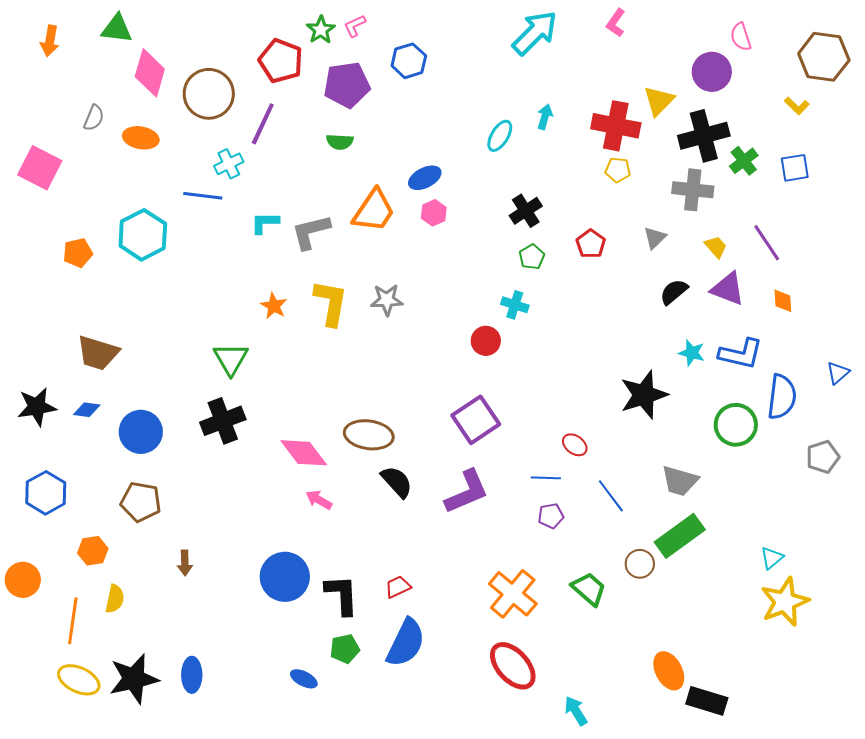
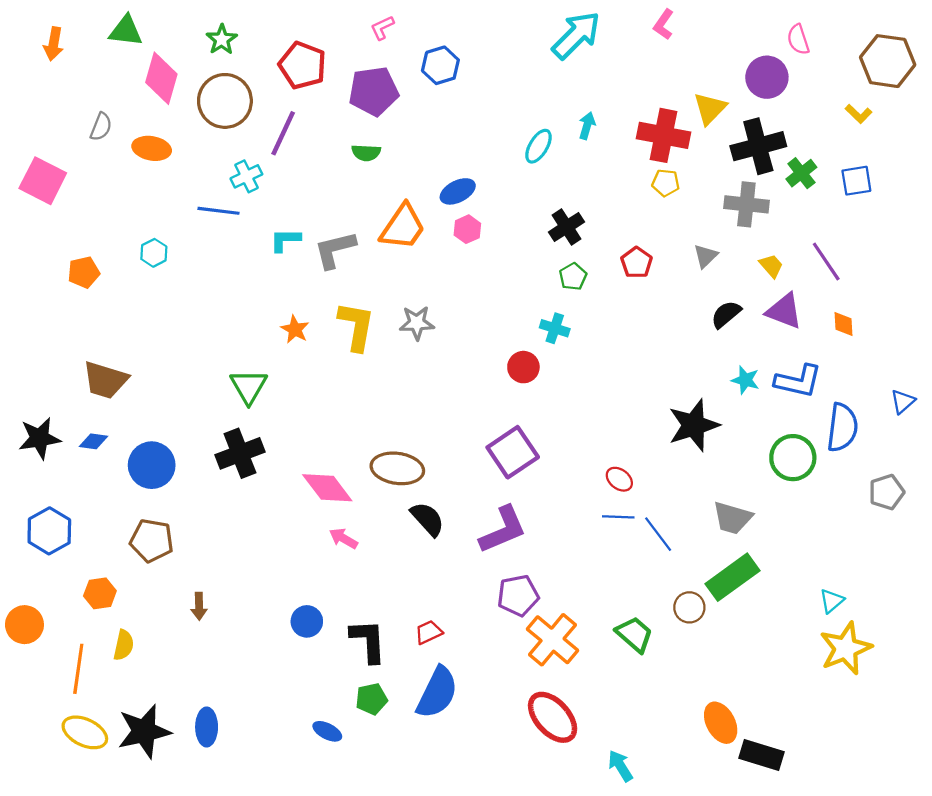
green star: (321, 30) -> (222, 39), moved
cyan hexagon: (143, 235) -> (154, 253), size x0.5
blue line: (546, 478) -> (618, 517), moved
purple pentagon: (551, 516) -> (518, 596), moved, size x1.5
blue circle: (285, 577) -> (307, 621), size x0.6

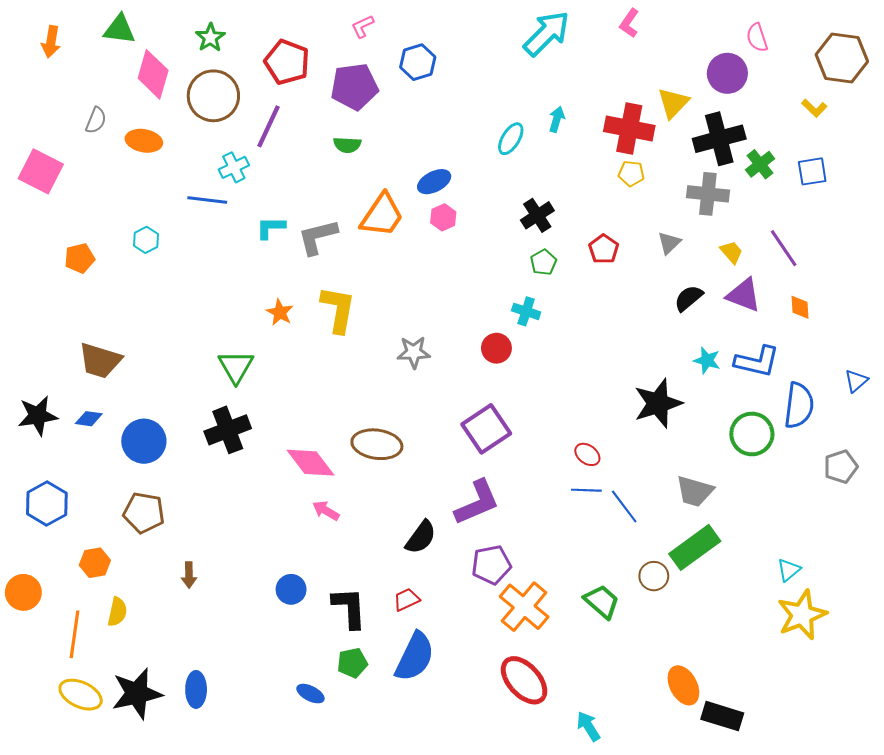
gray star: (417, 323) -> (414, 352), moved
black semicircle: (428, 519) -> (421, 537), moved, turned 78

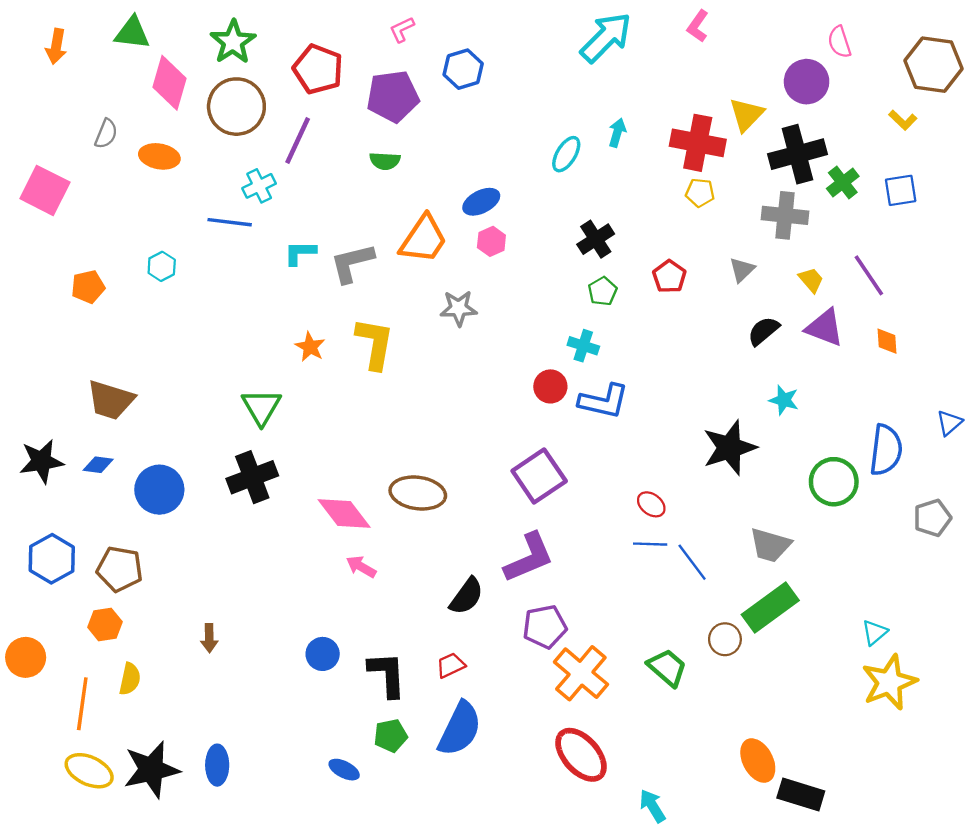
green star: (210, 38) -> (233, 42), size x1.4
gray star: (414, 352) -> (459, 308), moved
blue L-shape: (757, 361) -> (604, 401), moved
brown pentagon: (144, 513) -> (120, 569), moved

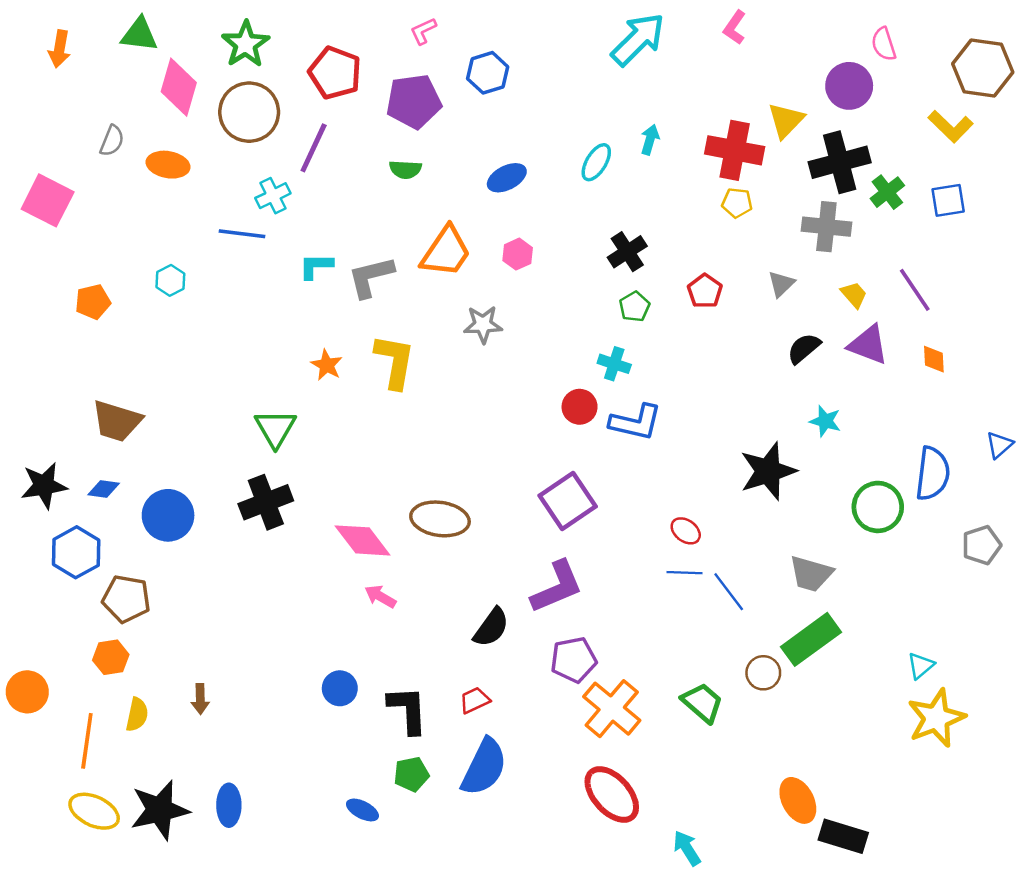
yellow L-shape: (903, 120) -> (951, 126), size x1.5
blue ellipse: (481, 202) -> (507, 178), moved
blue hexagon: (52, 559) -> (76, 552), moved
brown arrow: (209, 638) -> (200, 699), moved

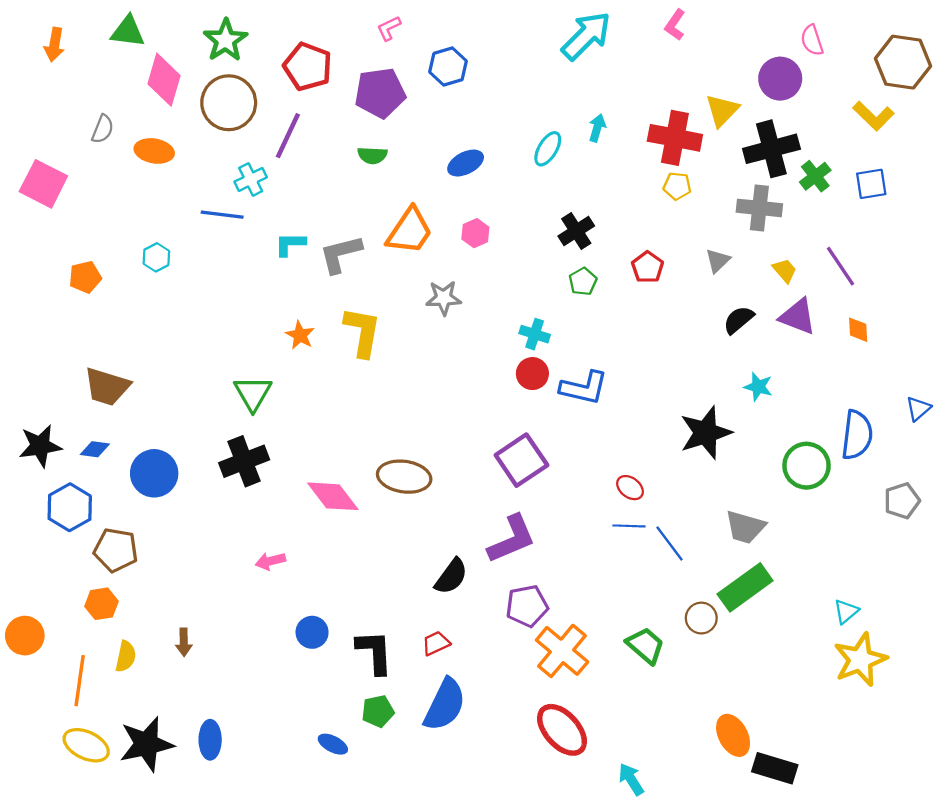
cyan cross: (614, 364) -> (535, 334), moved
pink arrow: (380, 596) -> (270, 561), moved, turned -44

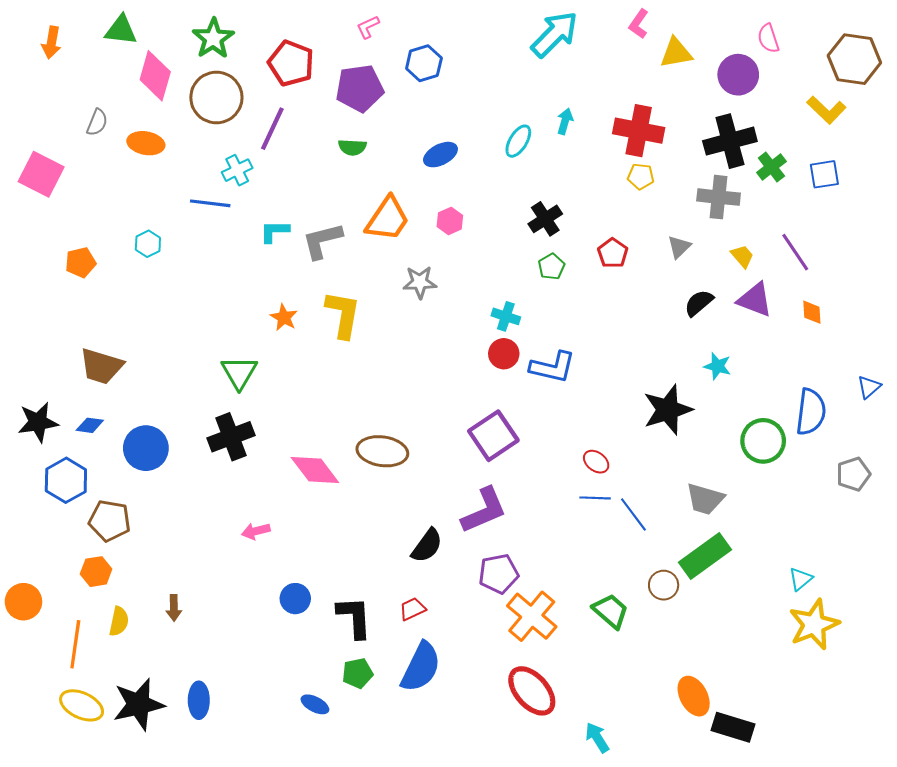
yellow triangle: (722, 110) -> (676, 53), moved, turned 36

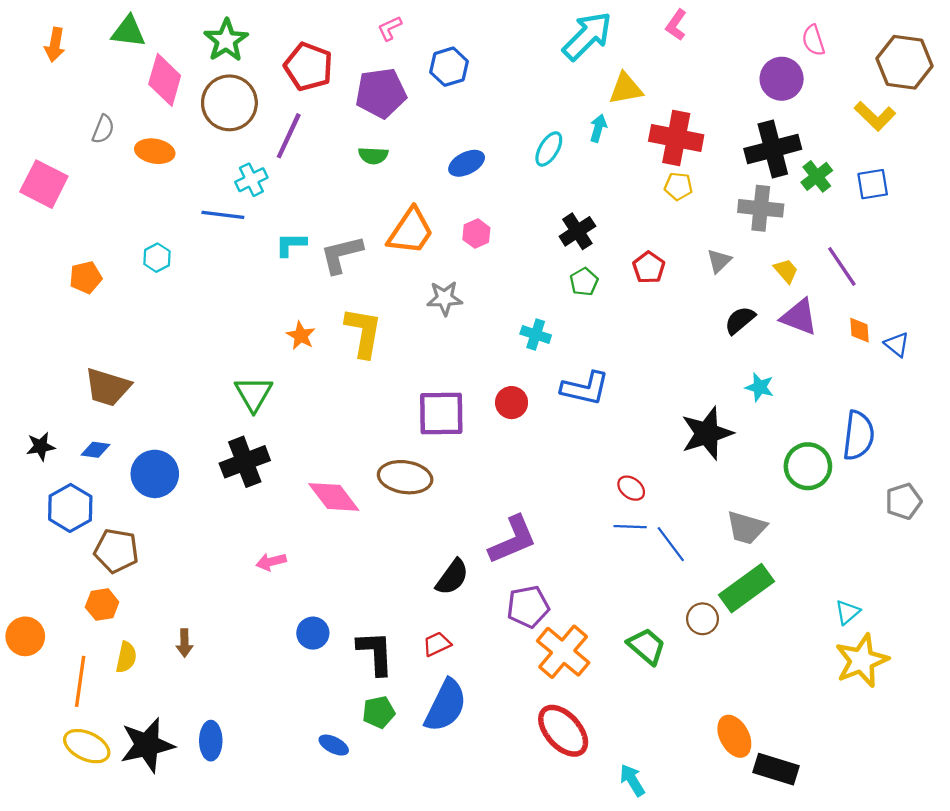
yellow triangle: (676, 53) -> (626, 89), moved
red circle: (504, 354) -> (512, 403), moved
blue triangle: (869, 387) -> (897, 344), moved, turned -40
black star: (38, 422) -> (41, 446), size x0.7
purple square: (493, 436) -> (441, 414), moved, turned 33

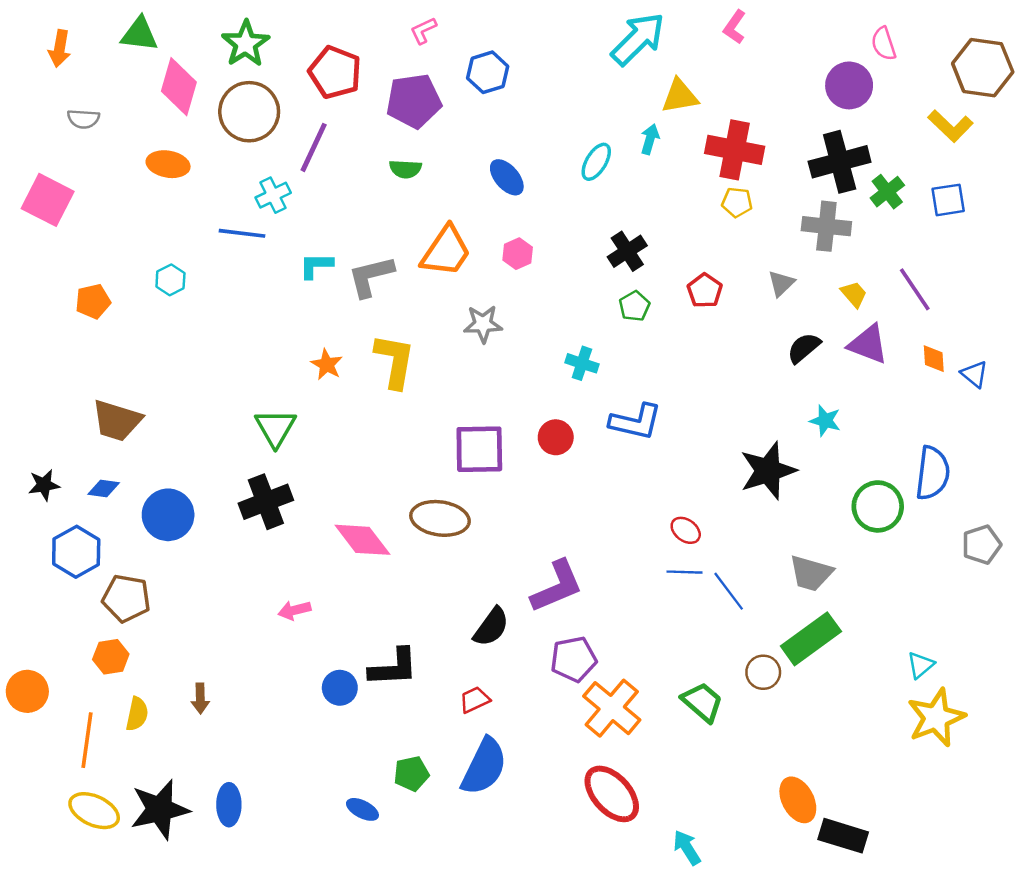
gray semicircle: (103, 129) -> (83, 119), moved, turned 72
blue ellipse: (467, 163) -> (507, 177), turned 76
black L-shape: (375, 653) -> (393, 667), moved, turned 90

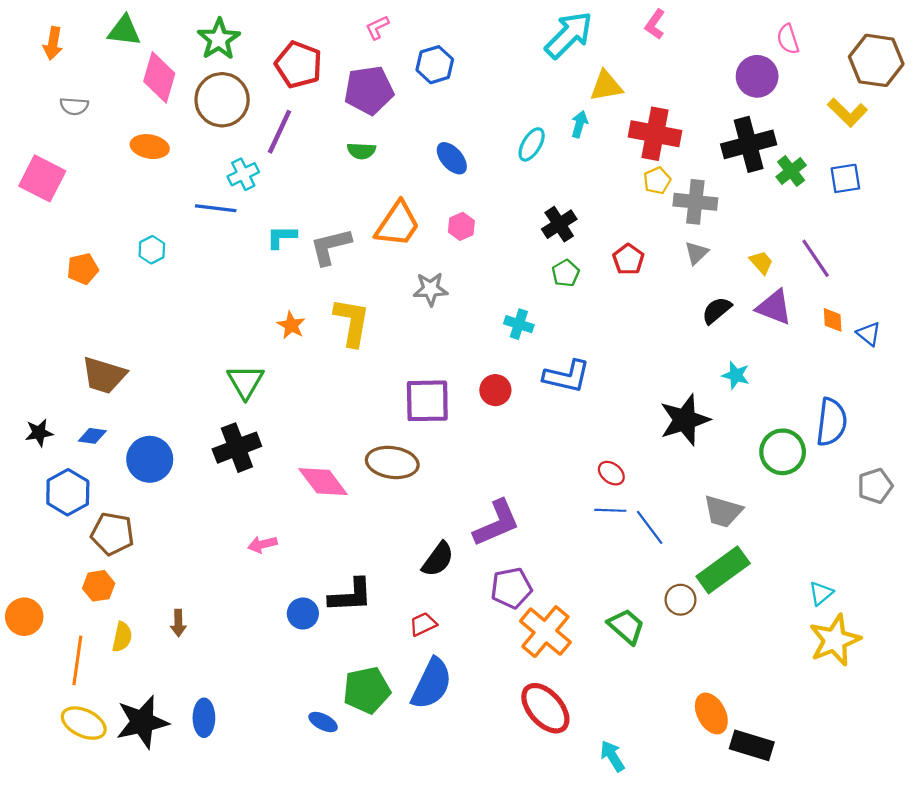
yellow pentagon: (737, 202) -> (657, 181), turned -30
gray cross: (826, 226) -> (695, 202), moved
green pentagon: (411, 774) -> (367, 690), size x1.5

